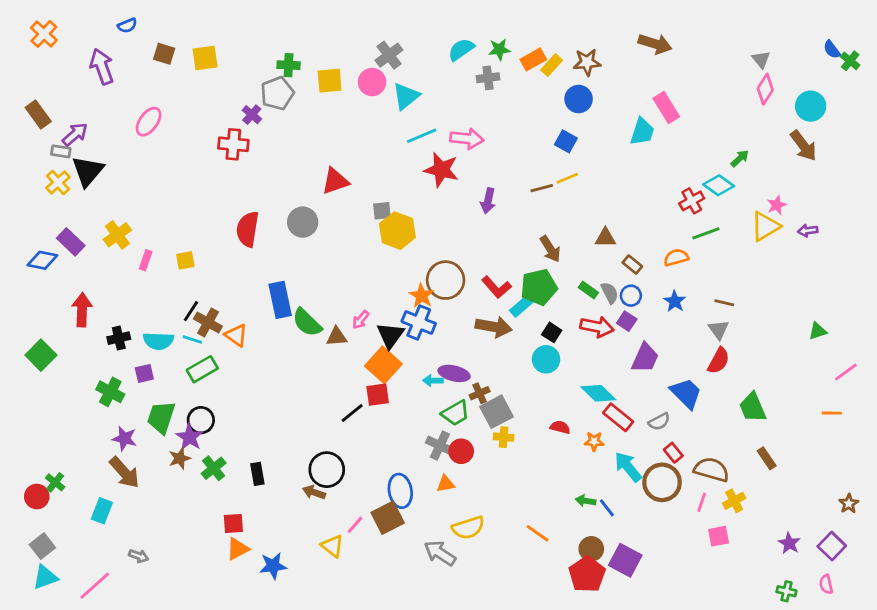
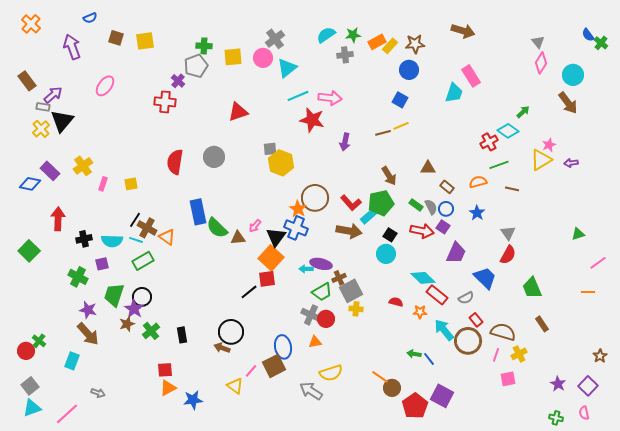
red triangle: (335, 181) -> (238, 112), moved
brown line: (724, 303) -> (512, 189), moved
brown circle: (591, 549) -> (392, 388), moved

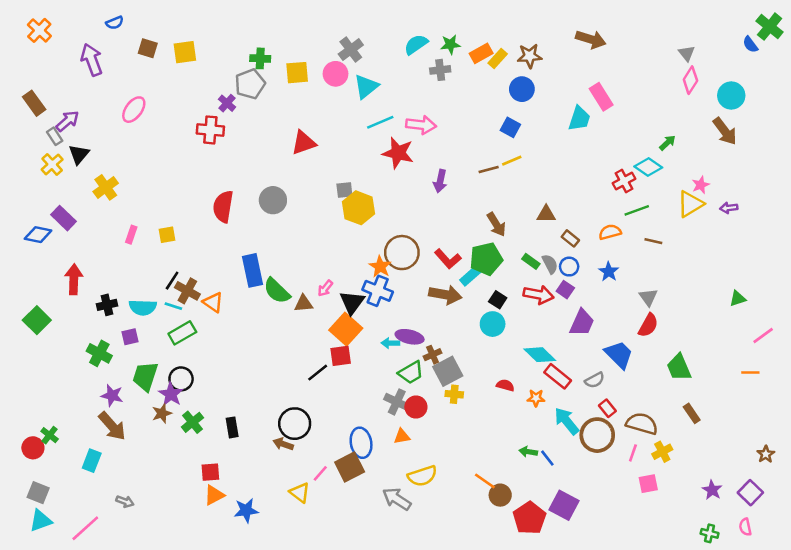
green cross: (601, 43) -> (770, 27), moved, size x1.5
gray rectangle: (43, 107) -> (55, 136), turned 48
black triangle: (62, 121) -> (79, 154), size x0.7
yellow cross: (83, 166) -> (106, 187), moved
gray square: (30, 386) -> (38, 493), turned -30

